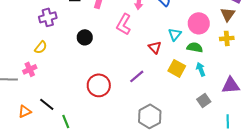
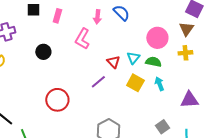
cyan triangle: (175, 34) -> (133, 58), moved
purple line: (137, 76) -> (98, 82), moved
gray square: (204, 100) -> (162, 127), moved

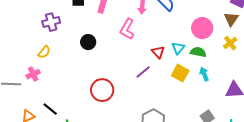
yellow cross: (185, 53) -> (230, 43), turned -32

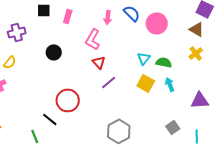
brown triangle: (231, 19) -> (197, 29), turned -35
pink circle: (202, 28) -> (157, 23), moved
red triangle: (158, 52) -> (99, 62), moved
black line: (50, 109) -> (50, 119), moved

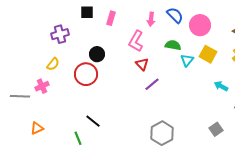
green semicircle: (164, 62) -> (173, 45), moved
yellow square: (146, 83) -> (208, 54), moved
cyan arrow: (170, 84) -> (221, 86), moved, turned -40
red circle: (68, 100) -> (86, 74), moved

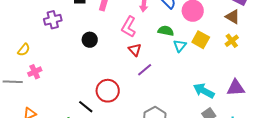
yellow semicircle: (53, 64) -> (24, 50), moved
red circle: (86, 74) -> (108, 91), moved
cyan arrow: (221, 86) -> (204, 91), moved, size x1.5

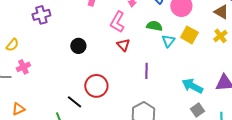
black circle: (90, 40) -> (78, 46), moved
purple line: (145, 70) -> (146, 71), moved, turned -49

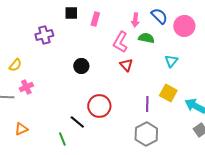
green semicircle: (154, 26) -> (146, 38), moved
yellow square: (189, 35) -> (168, 93), moved
purple line: (146, 71) -> (147, 104), moved

